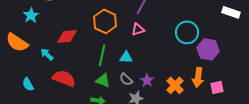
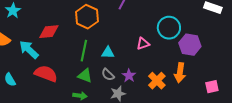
pink triangle: (138, 29) -> (143, 44), moved
cyan arrow: (47, 54) -> (29, 50), size x1.5
pink square: (217, 87) -> (212, 87), moved

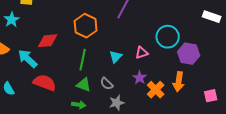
cyan triangle: (108, 53) -> (116, 57), moved, turned -48
purple star: (129, 76) -> (140, 78), moved

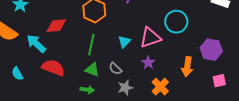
pink triangle: (142, 53) -> (150, 38), size x1.6
purple hexagon: (189, 54) -> (211, 50), moved
orange cross: (156, 90) -> (160, 87), moved

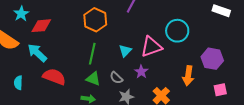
red diamond: (56, 26) -> (41, 26), moved
purple star: (148, 63) -> (141, 72), moved
cyan semicircle: (17, 74) -> (18, 83), turned 32

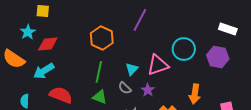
cyan arrow: (37, 53) -> (44, 71), turned -75
purple hexagon: (212, 59) -> (218, 57), moved
gray semicircle: (116, 78) -> (125, 88), moved

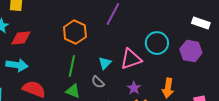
cyan arrow: (44, 71) -> (17, 65), turned -140
purple star: (148, 90) -> (134, 88), moved

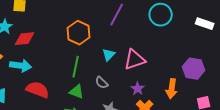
cyan circle: (157, 43) -> (161, 15), moved
purple hexagon: (191, 51) -> (194, 69), moved
cyan triangle: (105, 63) -> (109, 55), moved

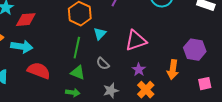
cyan triangle: (109, 55) -> (100, 34), moved

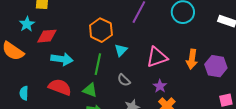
cyan arrow: (22, 47) -> (62, 59), moved
orange arrow: (173, 70) -> (192, 59), moved
green triangle: (78, 73) -> (90, 90), moved

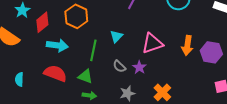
orange hexagon: (101, 30) -> (76, 16), moved
red diamond: (47, 36) -> (42, 22), turned -35
purple star: (160, 86) -> (139, 67), moved

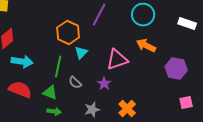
orange hexagon: (76, 16) -> (68, 33), moved
orange arrow: (187, 45) -> (146, 46), moved, turned 108
gray semicircle: (119, 66) -> (75, 83), moved

